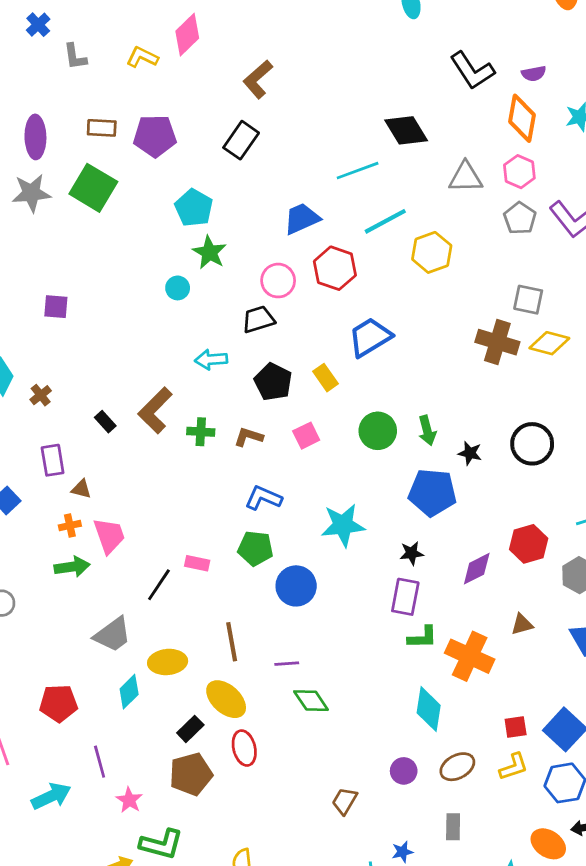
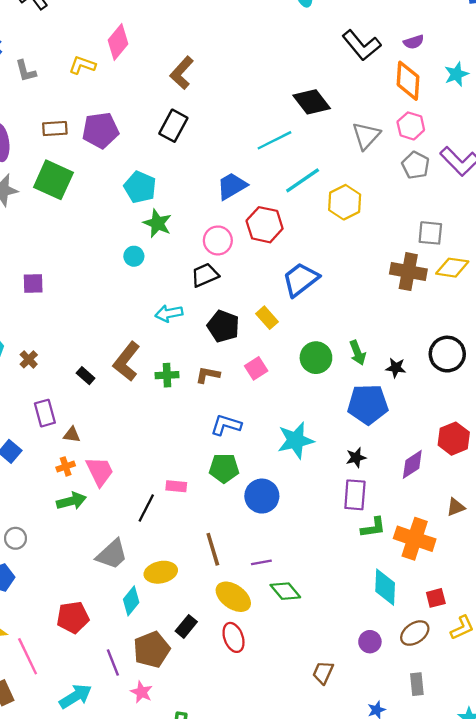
gray triangle: (466, 177) -> (366, 136), turned -40
yellow ellipse: (226, 699) -> (233, 597), moved
red square: (516, 727) -> (436, 598), moved
brown pentagon: (191, 774) -> (152, 650), moved

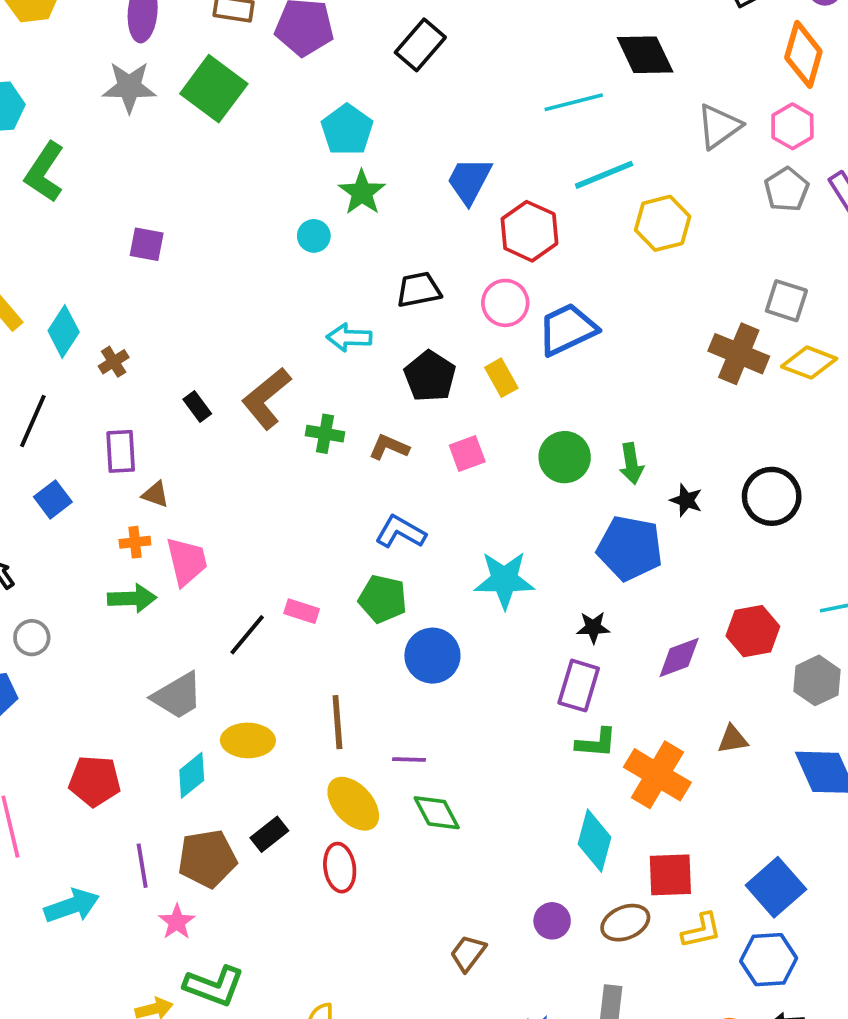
blue trapezoid: (232, 186) -> (469, 181), moved, turned -44
pink circle: (218, 240) -> (505, 303), moved
red square: (436, 598) -> (670, 875), size x1.5

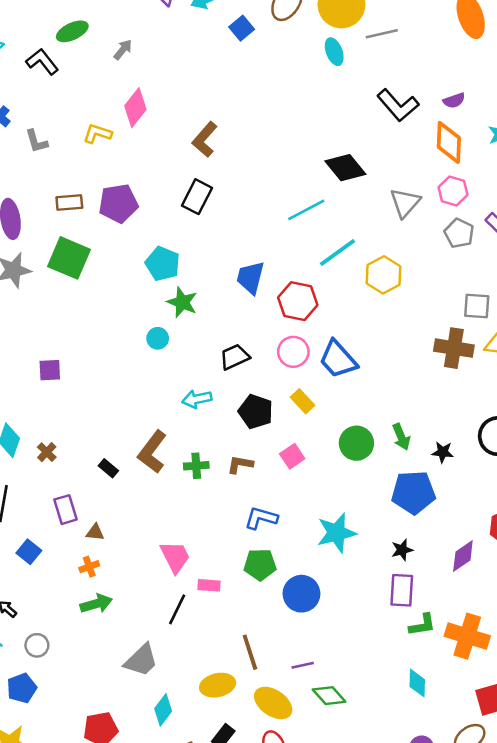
blue trapezoid: (567, 329) -> (338, 359), turned -93
pink trapezoid: (187, 561) -> (175, 557), moved
yellow ellipse: (248, 740) -> (218, 685), moved
cyan diamond: (595, 841) -> (417, 683), moved, size x0.7

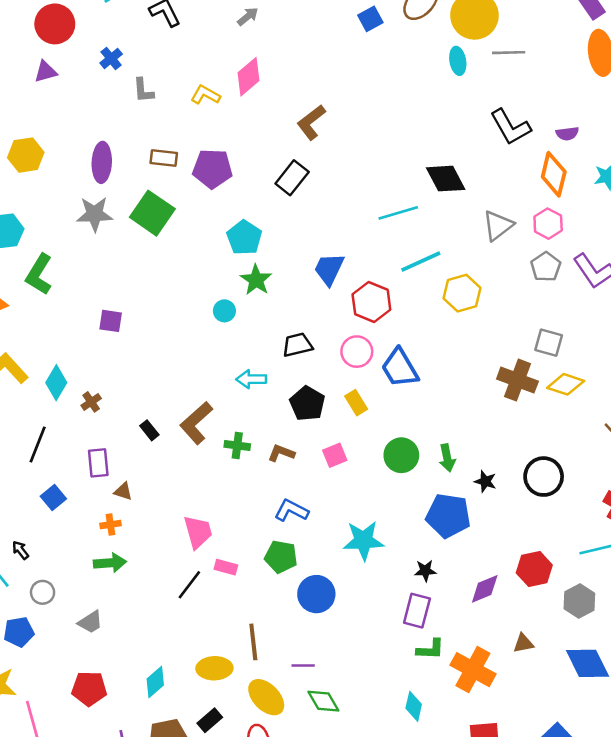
gray trapezoid: (141, 660) -> (90, 622), moved, size x0.7

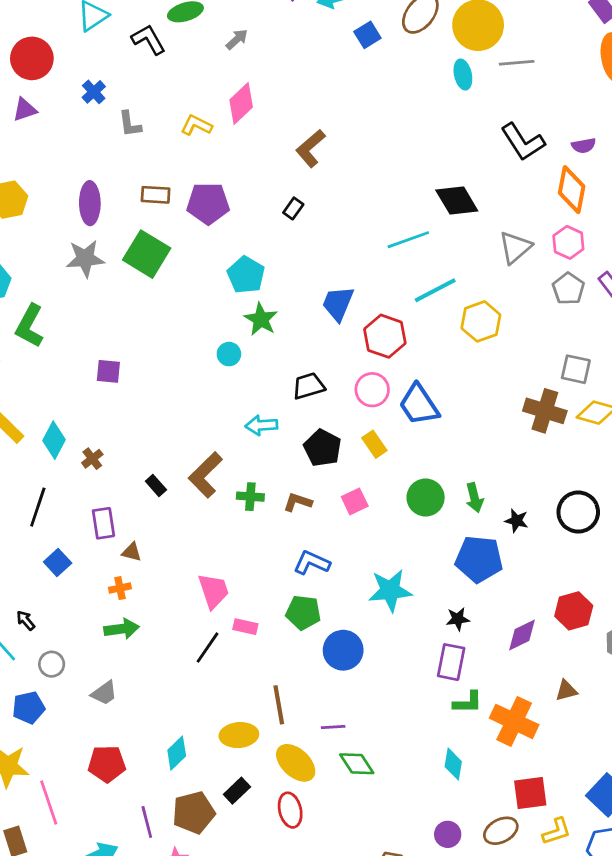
black rectangle: (292, 178) -> (293, 208), size x0.6

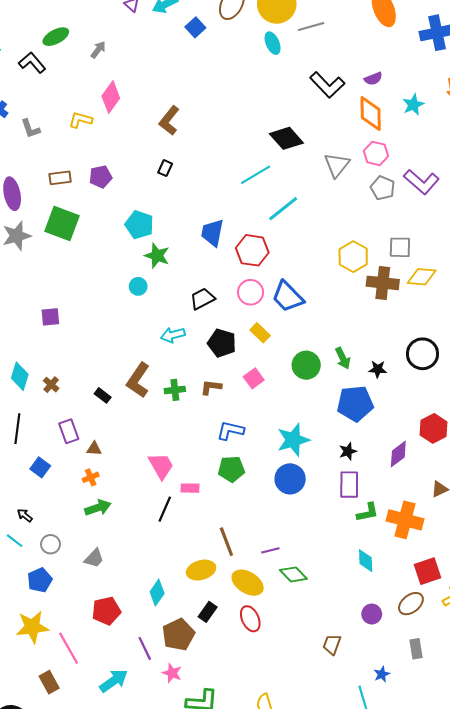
purple pentagon: (208, 203) -> (101, 177), size x0.7
yellow hexagon: (481, 321) -> (353, 257), moved
blue circle: (343, 650) -> (290, 479), moved

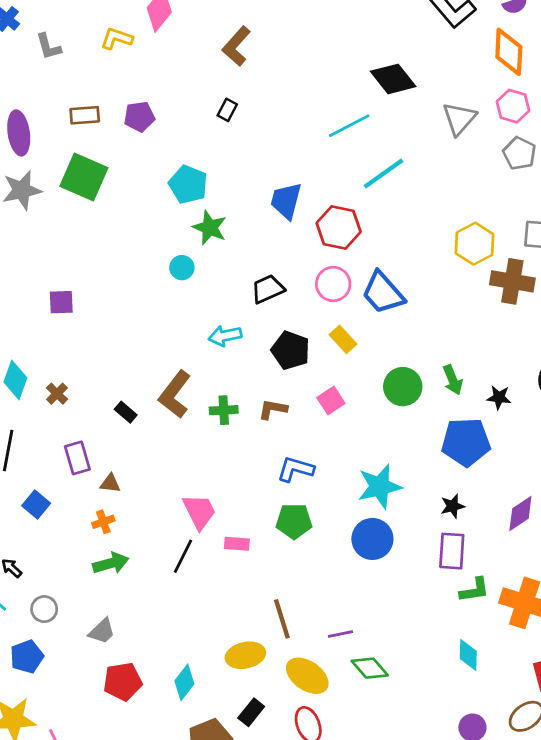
black line: (165, 509) -> (183, 556), moved
red pentagon: (106, 611) -> (123, 682), moved

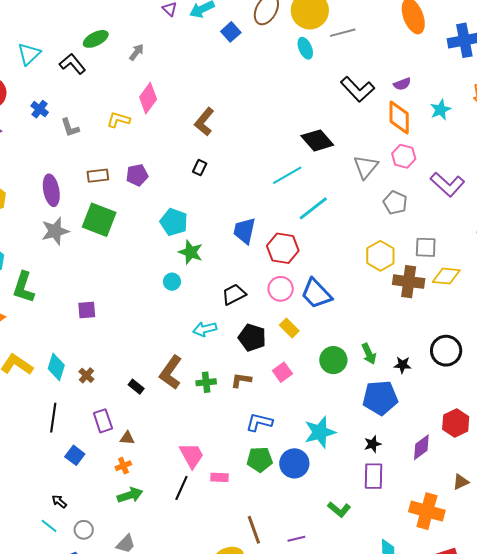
gray pentagon: (519, 153) -> (395, 203), moved
blue circle: (372, 539) -> (294, 463), moved
green L-shape: (474, 590) -> (339, 509), moved, turned 50

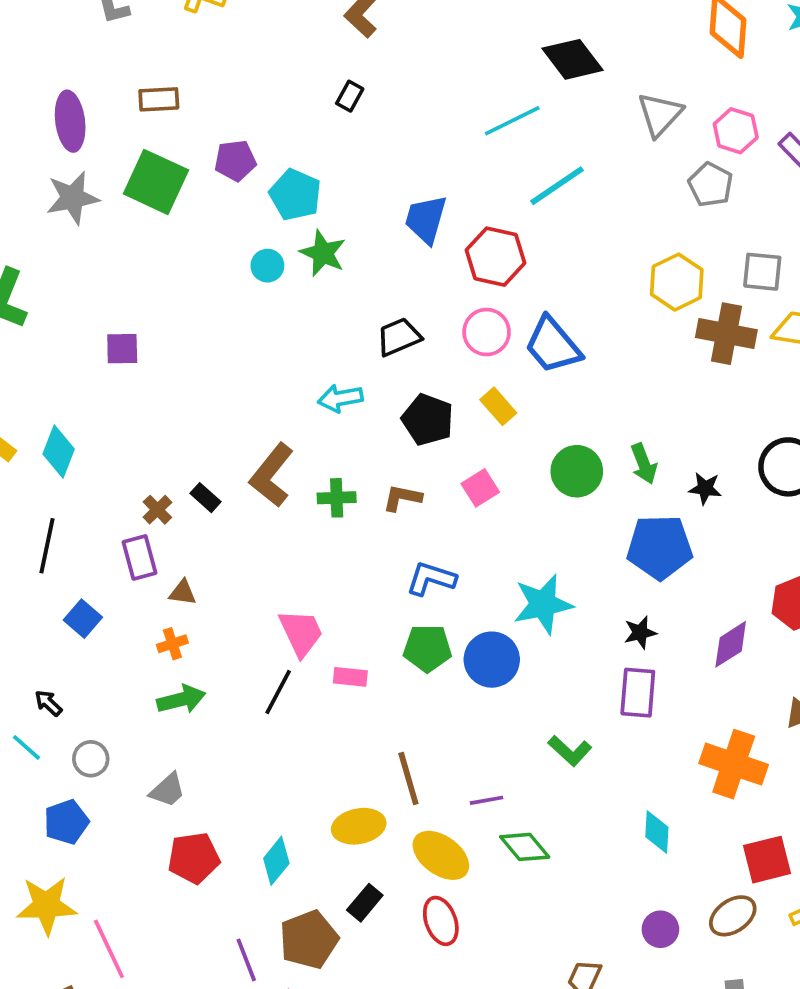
pink hexagon: (404, 156) -> (736, 131), moved
purple pentagon: (137, 175) -> (235, 161), moved
cyan circle: (172, 282) -> (267, 266), moved
brown cross: (86, 375) -> (157, 510), moved

